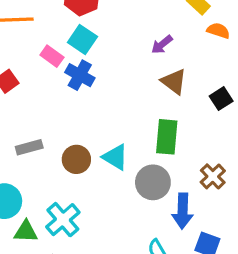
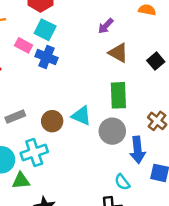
cyan cross: (63, 220) -> (34, 153), moved, turned 30

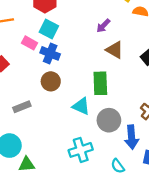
green rectangle: (118, 95) -> (100, 83), moved
brown circle: (52, 121) -> (51, 81), moved
cyan cross: (34, 153) -> (81, 150), moved

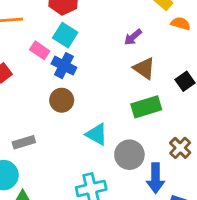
green rectangle: (100, 83) -> (146, 107), moved, turned 70
gray rectangle: (22, 107) -> (24, 142), moved

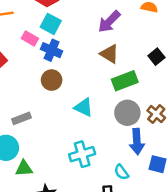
purple arrow: (133, 37) -> (109, 22), size x1.5
brown triangle: (144, 68) -> (109, 54), moved
gray circle: (129, 155) -> (127, 113), moved

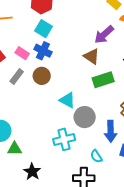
purple arrow: (109, 22) -> (104, 35), moved
pink rectangle: (30, 38) -> (22, 53), moved
gray circle: (127, 113) -> (85, 117), moved
gray rectangle: (22, 118) -> (17, 77), moved, turned -35

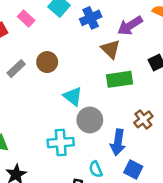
blue cross: (43, 51) -> (91, 18), moved, turned 30
pink rectangle: (22, 53) -> (26, 19), moved
gray rectangle: (17, 77) -> (16, 69), moved

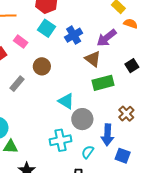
brown circle: (47, 62) -> (42, 66), moved
cyan semicircle: (96, 169) -> (88, 152), moved, turned 64

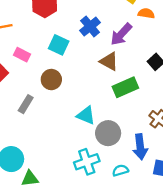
cyan square: (47, 28) -> (59, 45), moved
blue cross: (74, 35) -> (90, 26), moved
cyan semicircle: (88, 152) -> (120, 170), turned 48

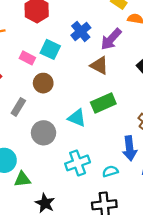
pink rectangle: (22, 55) -> (27, 58), moved
green rectangle: (125, 87) -> (103, 103), moved
gray circle: (108, 133) -> (44, 133), moved

